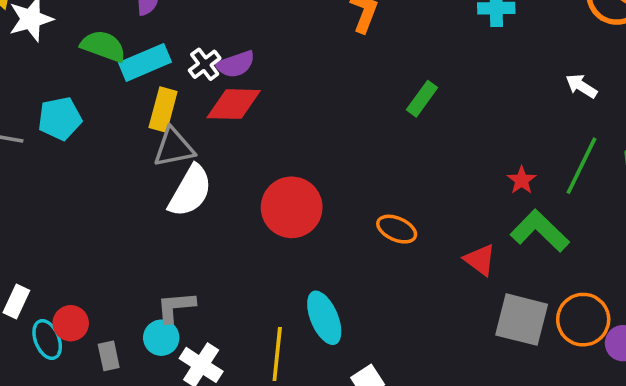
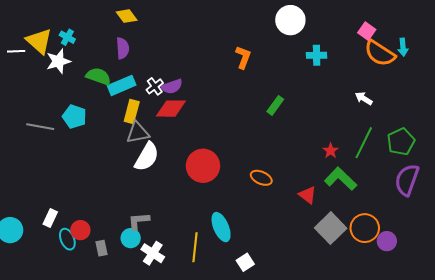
cyan pentagon: (60, 119) -> (74, 117), turned 30
gray square: (522, 320) -> (331, 228), turned 32

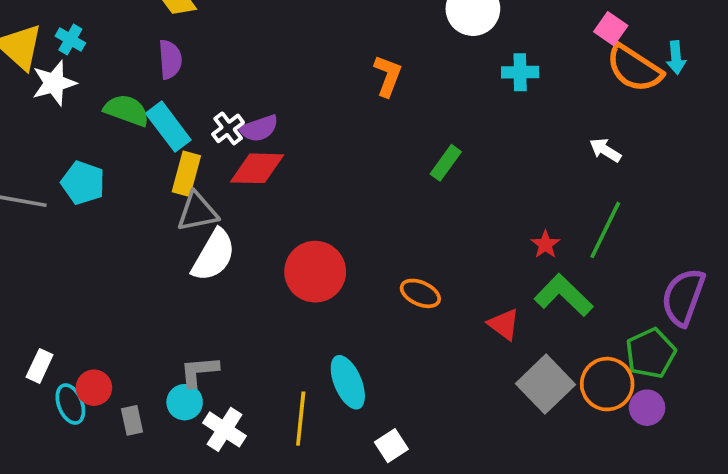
cyan rectangle: (122, 85) -> (168, 127), turned 76
green pentagon: (401, 142) -> (651, 353), moved

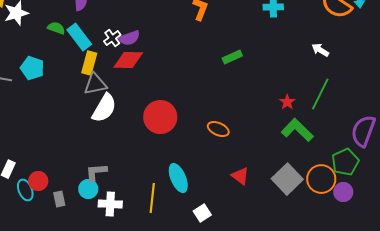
green semicircle: (127, 110) -> (56, 28), size x0.7
green rectangle: (446, 163) -> (232, 57), turned 30
red triangle: (504, 324) -> (240, 176), moved
white cross: (224, 429) -> (110, 204), turned -30

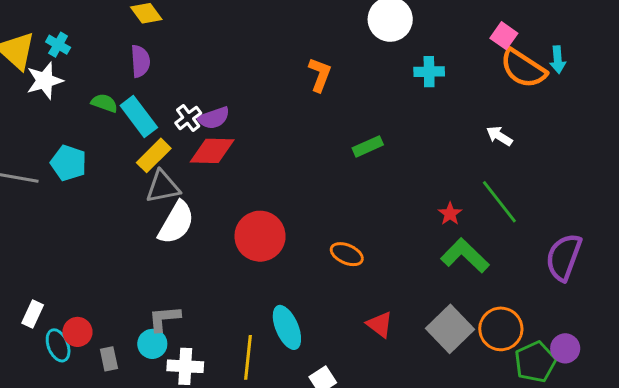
yellow rectangle: (89, 63) -> (154, 155), turned 30
green line: (320, 94) -> (499, 202), turned -64
green pentagon: (345, 162) -> (535, 362), moved
purple circle: (343, 192) -> (565, 348), moved

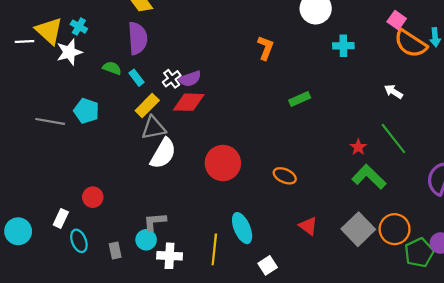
purple semicircle: (140, 61) -> (138, 38), size x1.4
cyan rectangle: (139, 116) -> (136, 78), size x0.6
red circle: (78, 332) -> (93, 197), moved

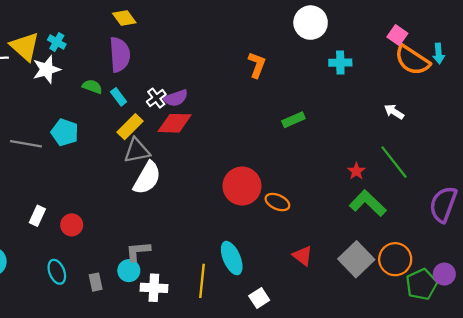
red circle: (223, 163) -> (242, 186), moved
white rectangle: (61, 218) -> (37, 216), moved

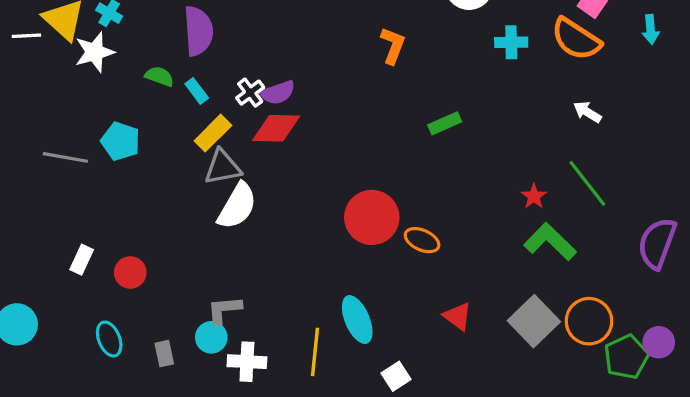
orange semicircle: (412, 60) -> (576, 39), moved

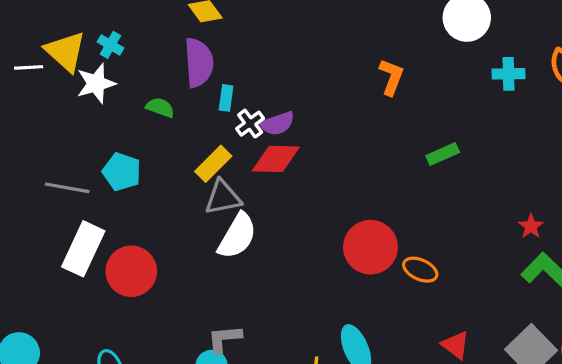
cyan rectangle: (197, 91) -> (226, 98), moved, turned 45
white rectangle: (82, 260) -> (83, 249), moved, size x1.8
red circle: (130, 273) -> (131, 271), moved, size x1.6

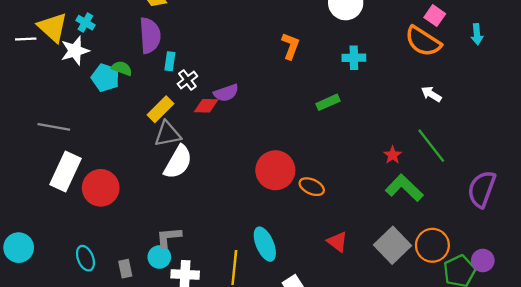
cyan cross: (509, 74) -> (354, 58), moved
purple semicircle: (277, 124) -> (226, 93), moved
red diamond: (276, 159) -> (206, 106), size x0.7
cyan pentagon: (122, 172) -> (105, 78), moved

